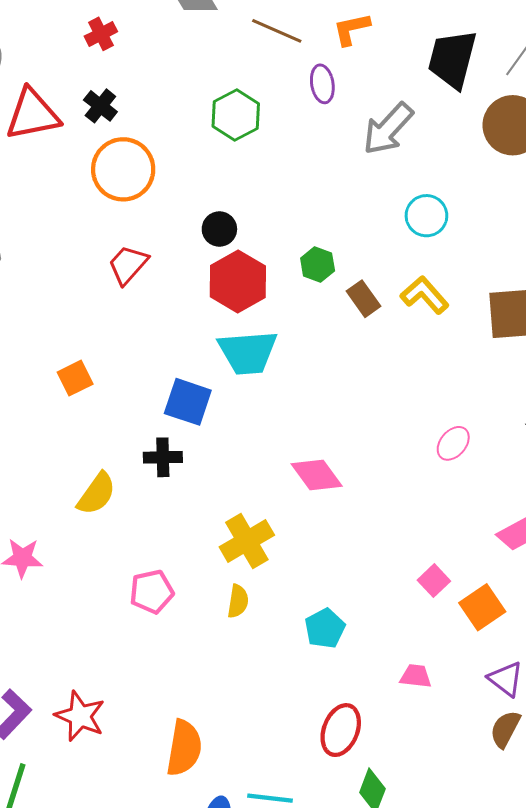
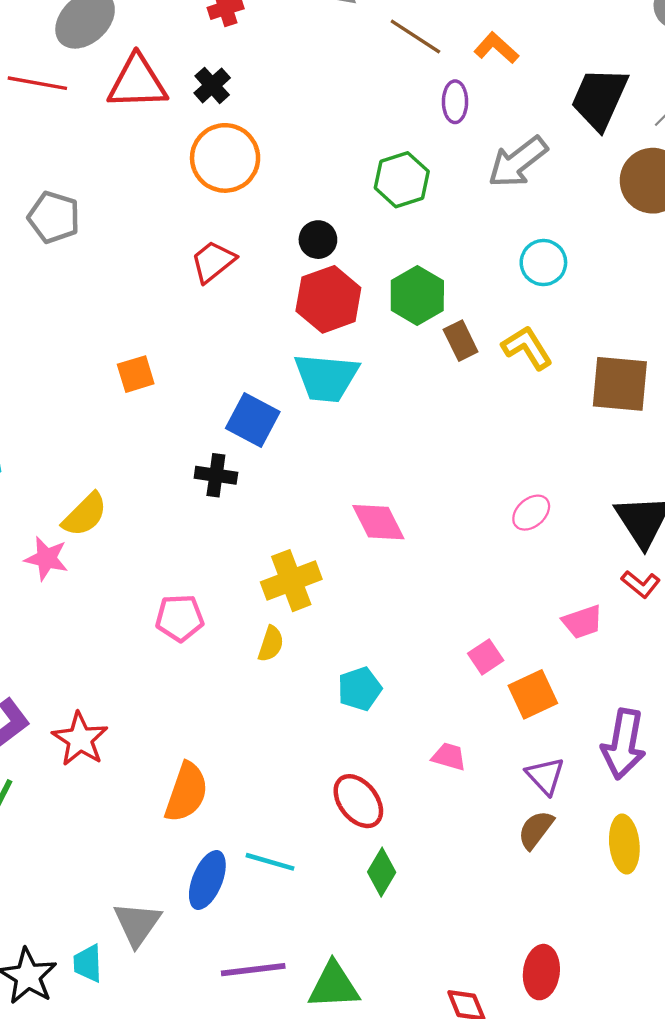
orange L-shape: (352, 29) -> (496, 48), turned 45
green hexagon: (236, 115) -> (402, 180), moved
green hexagon: (318, 265) -> (417, 295), size x1.5
yellow semicircle: (97, 494) -> (85, 515), moved
red ellipse: (341, 730) -> (358, 801), turned -69

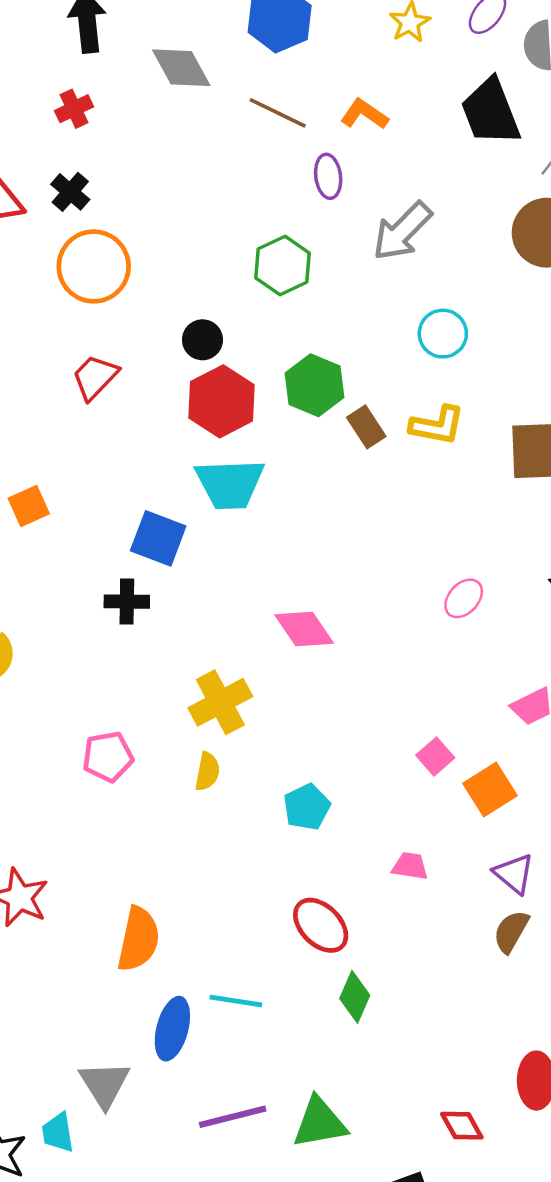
black trapezoid: (599, 98) -> (491, 112), moved, turned -38
yellow L-shape: (527, 348) -> (437, 425), turned 140

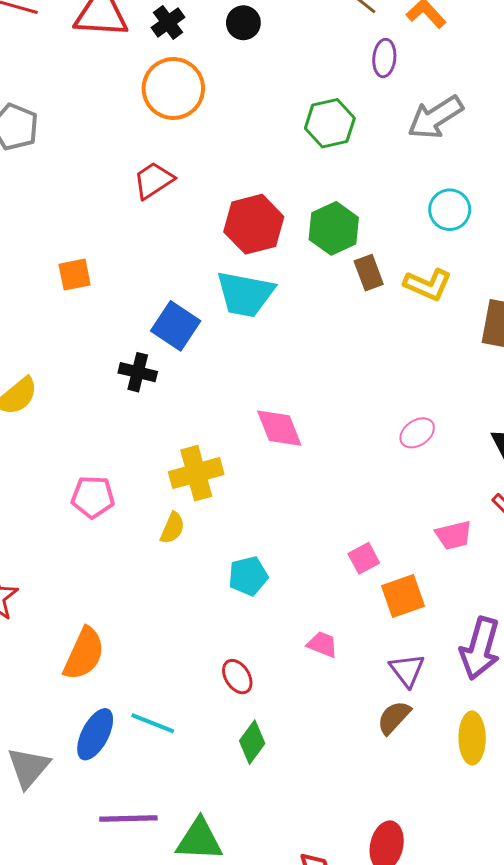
black circle: (202, 340) -> (243, 23), moved
red ellipse: (321, 925) -> (237, 677), size x0.7

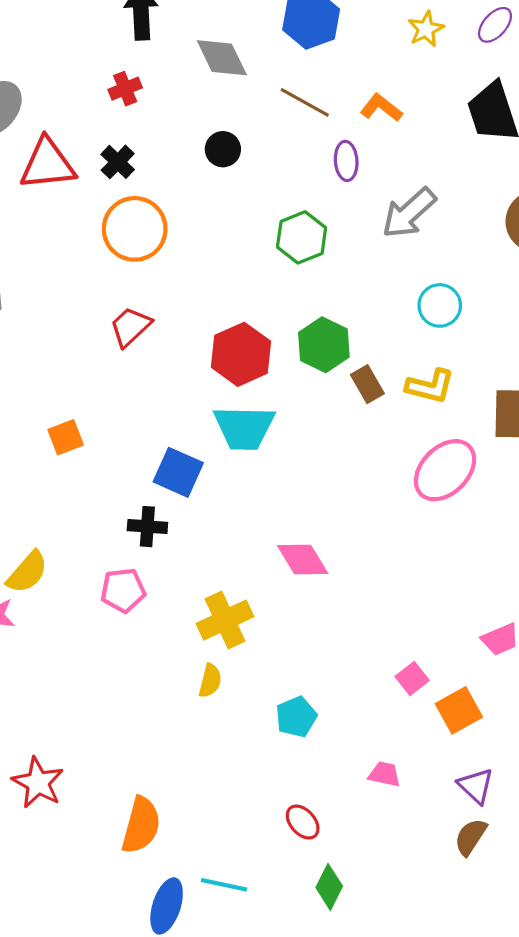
black circle: (243, 23) -> (223, 149), moved
pink ellipse: (417, 433) -> (445, 470), moved, size x1.8
pink pentagon: (93, 497) -> (123, 590), moved

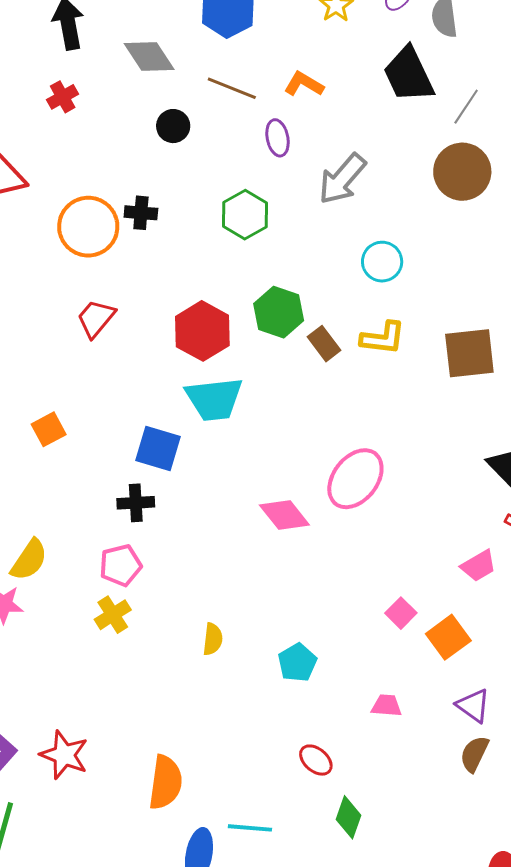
black circle: (223, 149) -> (173, 126), moved
black cross: (118, 162) -> (141, 213), moved, turned -32
pink ellipse: (445, 470) -> (355, 479), moved
yellow cross: (225, 620) -> (113, 615), moved, size x0.7

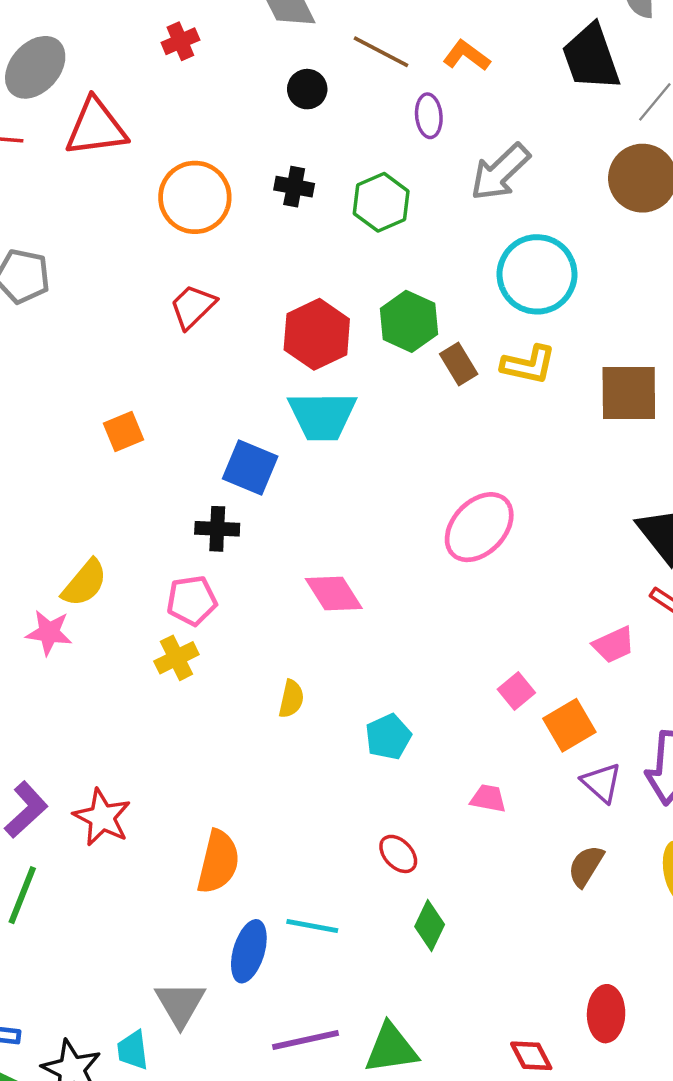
black cross: (141, 213) -> (294, 187), moved
cyan circle: (382, 262) -> (537, 274), size x1.6
pink diamond: (284, 515) -> (334, 594), moved
purple triangle: (473, 706) -> (602, 783), moved

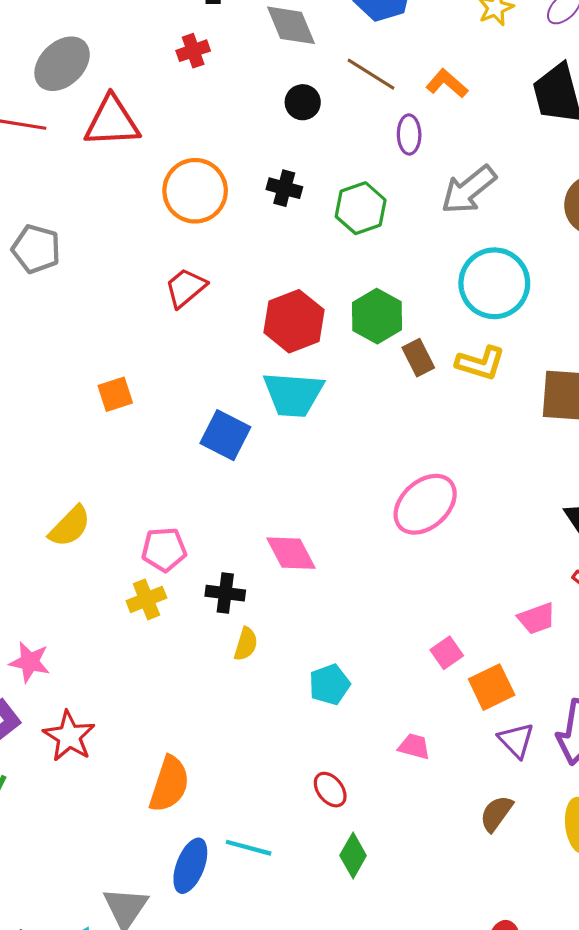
black cross: (217, 529) -> (225, 593), moved
pink star: (49, 632) -> (30, 662), moved

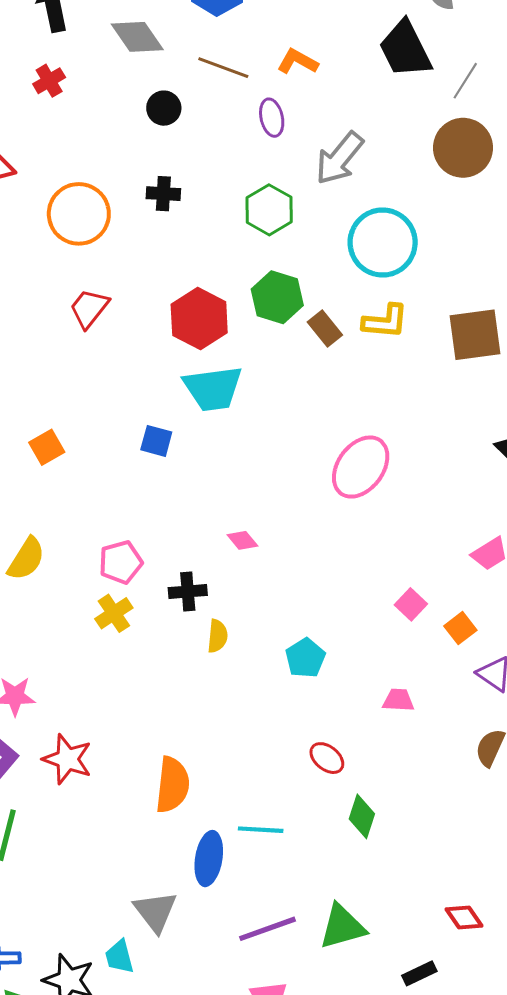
green hexagon: (361, 208) -> (269, 210), moved
orange square: (115, 394) -> (47, 447), moved
blue square: (225, 435) -> (156, 441), size x0.7
pink diamond: (291, 553) -> (242, 540), size x0.6
orange square: (492, 687) -> (460, 628), size x0.7

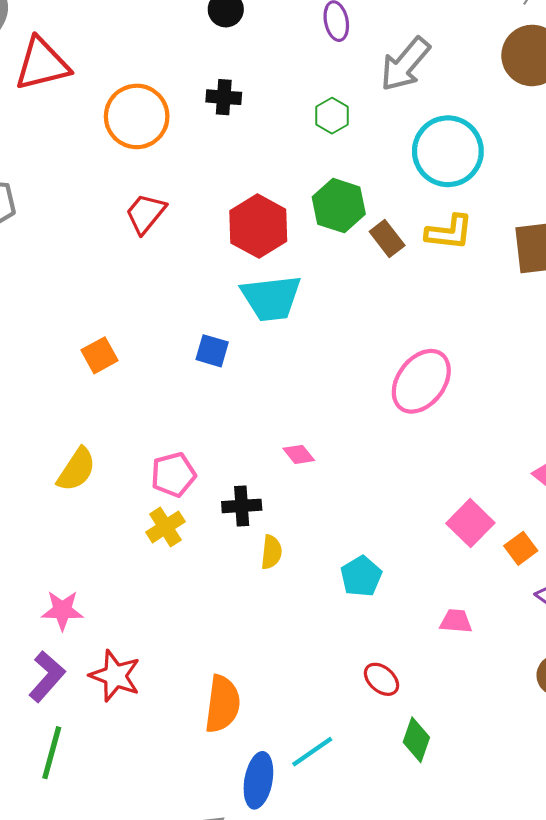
green hexagon: (269, 210) -> (332, 116), size x0.7
pink square: (411, 604) -> (470, 523), size x1.4
cyan line: (261, 830) -> (312, 752), turned -39

